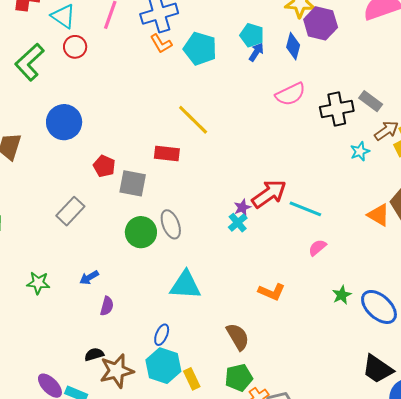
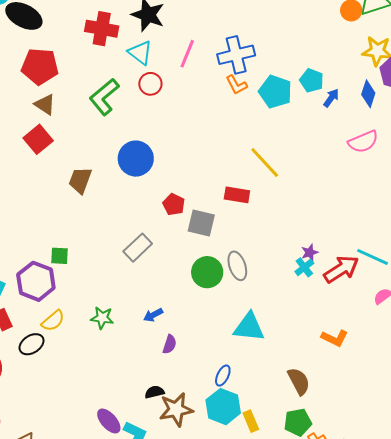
cyan pentagon: (252, 35) -> (312, 80), moved
red arrow: (269, 194) -> (341, 269), moved

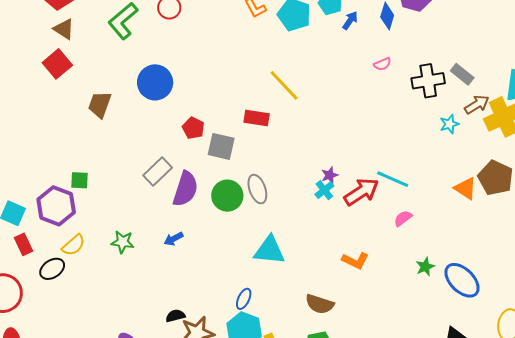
pink semicircle: (363, 142) -> (382, 64), size x0.6
purple semicircle: (170, 344) -> (185, 189), moved, size x1.8
brown semicircle: (299, 381) -> (320, 304), turned 136

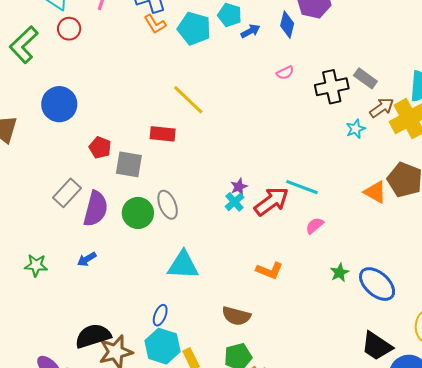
blue arrow: (350, 20) -> (250, 31), turned 30
black semicircle: (175, 316) -> (93, 336), size x1.8

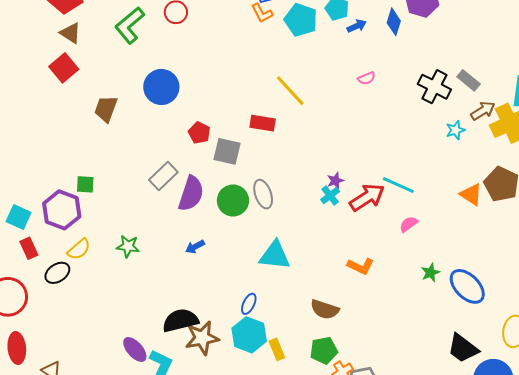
pink semicircle: (285, 73) -> (367, 78), moved
black cross: (332, 87) -> (434, 87), turned 36
blue arrow: (87, 259) -> (195, 247), moved

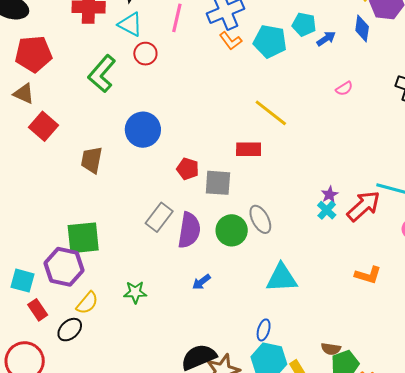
brown triangle: (70, 33) -> (24, 94), moved
green square: (85, 184) -> (83, 238), size x1.8
brown semicircle: (325, 309) -> (331, 349), moved, size x0.7

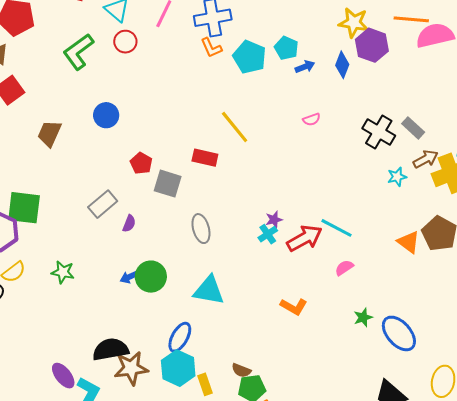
blue circle: (143, 130) -> (106, 115), size x0.7
purple semicircle: (189, 230) -> (129, 224), size x0.5
green circle: (232, 230) -> (151, 277), moved
blue ellipse: (264, 330) -> (180, 337), size x1.4

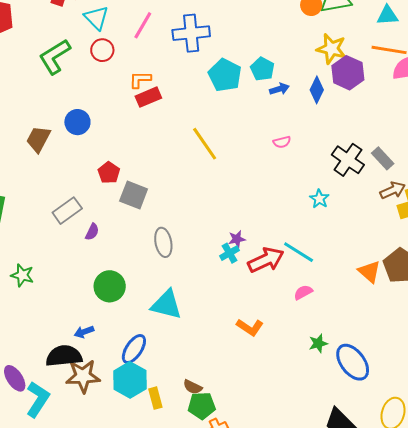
orange L-shape: (211, 48) -> (140, 80), moved, turned 110
brown trapezoid: (49, 134) -> (38, 139), moved
red rectangle: (205, 158) -> (148, 97), moved, turned -40
cyan star: (397, 177) -> (319, 199), moved, turned -30
blue arrow: (130, 277) -> (84, 332), moved

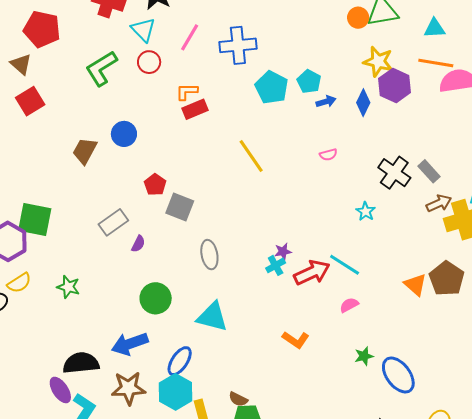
blue arrow: (84, 332) -> (130, 344), size x1.8
black semicircle: (64, 356) -> (81, 363), moved

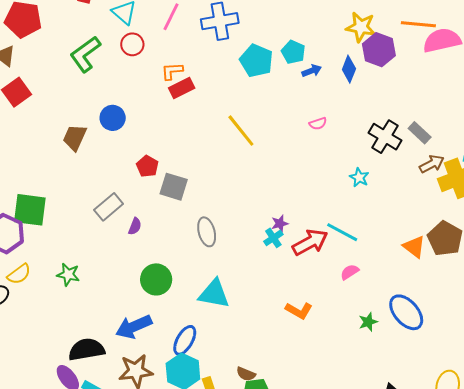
blue ellipse: (398, 375) -> (406, 312), moved

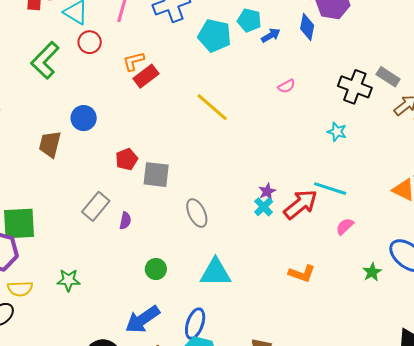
red pentagon: (147, 166) -> (127, 159), turned 30
yellow semicircle: (19, 274) -> (20, 289), turned 45
green circle: (156, 279) -> (156, 269), size x0.7

